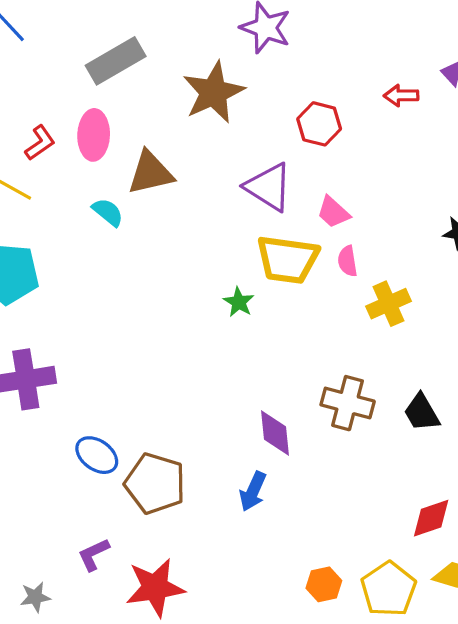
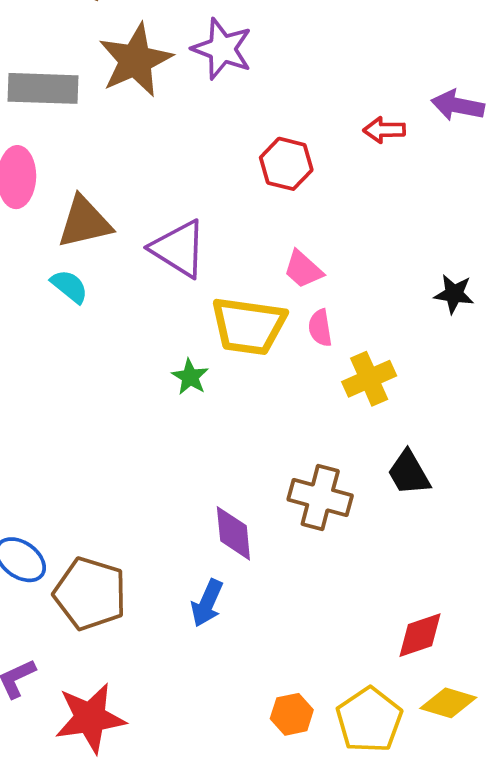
gray rectangle: (116, 61) -> (43, 88), turned 32
brown star: (213, 92) -> (135, 60), moved
purple triangle: (269, 187) -> (179, 249), moved
cyan semicircle: (108, 212) -> (69, 286), moved
black trapezoid: (422, 412) -> (409, 473), moved

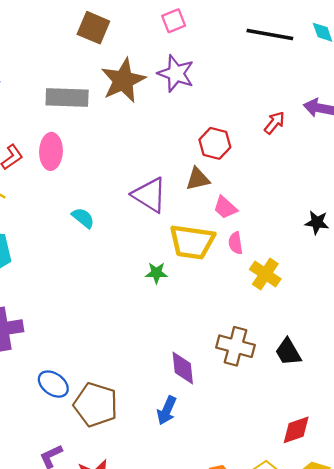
red arrow: (384, 130) -> (274, 123), turned 130
brown triangle: (85, 222) -> (198, 179), moved, size x0.7
green star: (190, 377) -> (156, 273), turned -30
yellow cross: (369, 379) -> (265, 274), turned -32
black trapezoid: (409, 473) -> (288, 352), moved

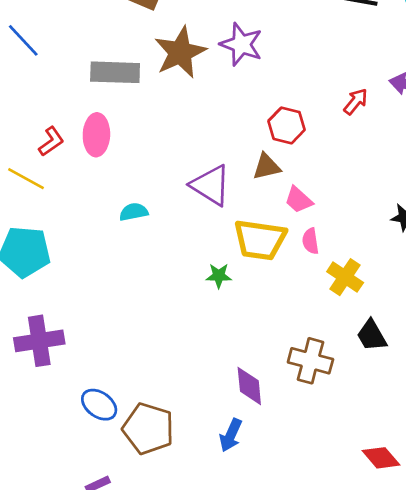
cyan semicircle: (83, 218) -> (134, 212), turned -50
black trapezoid: (288, 352) -> (372, 336), moved
red diamond: (296, 430) -> (381, 458), turned 68

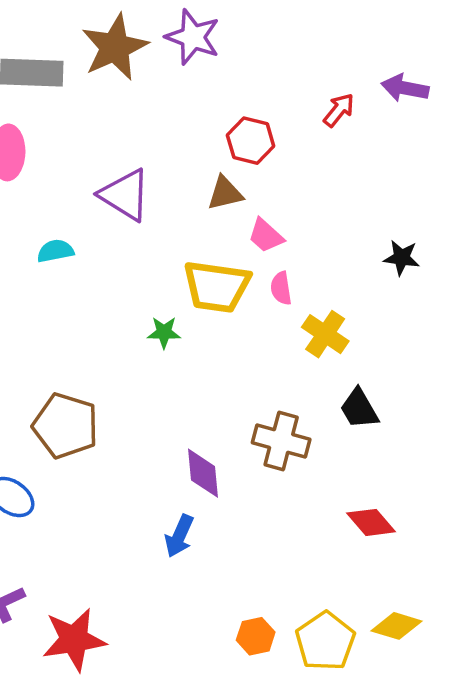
purple triangle: (211, 185) -> (125, 195), moved
brown pentagon: (148, 429) -> (66, 426), moved
red diamond: (381, 458) -> (371, 522), moved

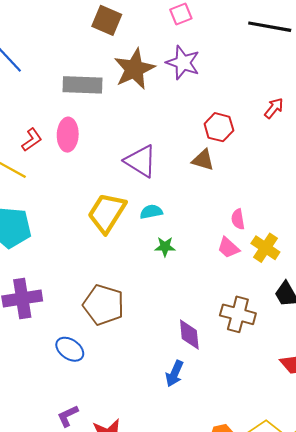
brown triangle: (225, 193) -> (203, 160), turned 30
pink trapezoid: (266, 236) -> (228, 248), moved
cyan semicircle: (55, 251) -> (151, 212), moved
yellow trapezoid: (217, 287) -> (107, 213), moved, turned 114

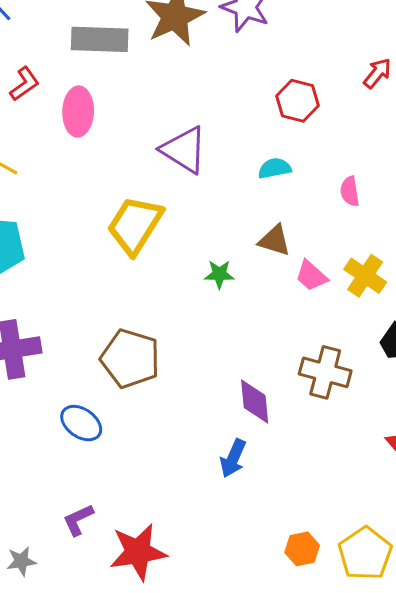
red L-shape: (32, 140) -> (24, 84), moved
brown triangle: (203, 160) -> (275, 240), moved
cyan semicircle: (151, 212) -> (275, 168), moved
pink semicircle: (238, 219) -> (350, 191), moved

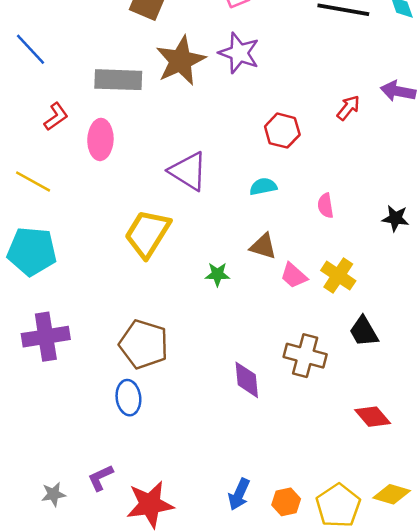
blue ellipse: (81, 423) -> (128, 398), moved, turned 48
blue arrow: (233, 458) -> (239, 494), moved
gray star: (21, 561) -> (53, 494), moved

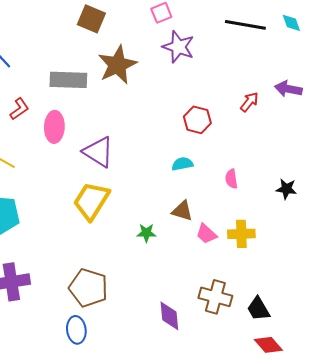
purple star: (239, 53) -> (178, 47), moved
purple triangle: (188, 171) -> (98, 152), moved
yellow cross: (338, 276) -> (241, 234), turned -36
black trapezoid: (364, 331) -> (258, 309), moved

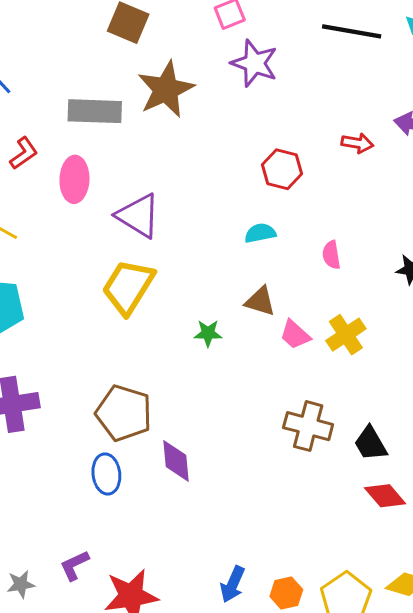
red arrow: (249, 102) -> (357, 143), turned 60
yellow cross: (241, 234) -> (346, 335), turned -32
purple diamond: (169, 316) -> (176, 461), moved

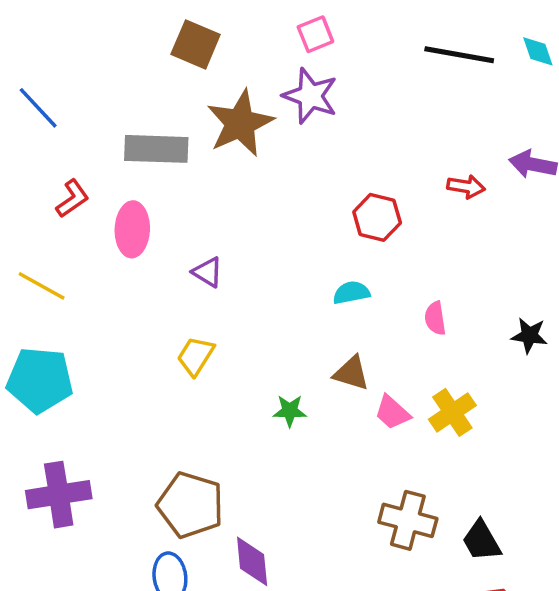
purple star: (254, 63) -> (310, 96), moved
purple triangle: (138, 216) -> (208, 272), size x0.6
yellow trapezoid: (128, 287) -> (196, 356), size x0.6

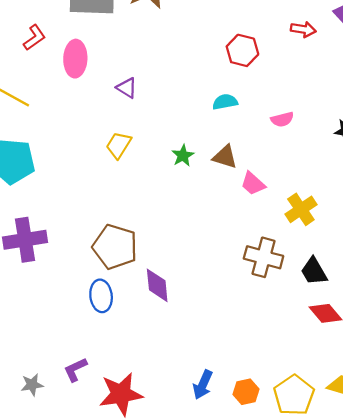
pink semicircle: (435, 318) -> (282, 119), turned -95
green star: (290, 411) -> (183, 156), moved, turned -30
yellow cross: (452, 412) -> (301, 209), moved

